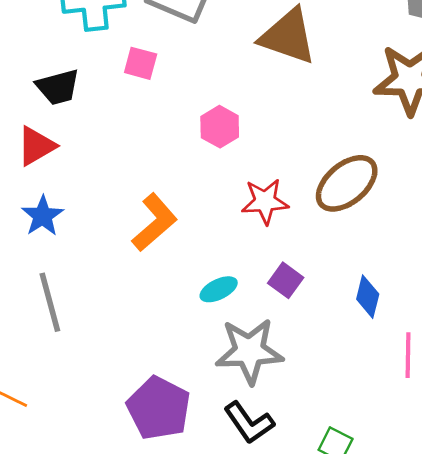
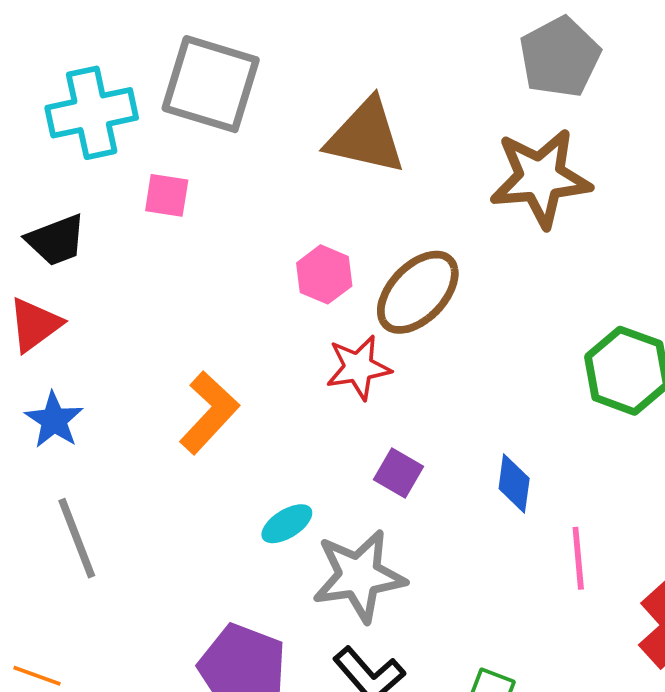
pink hexagon: (220, 127) -> (324, 274), moved
brown ellipse: (347, 183) -> (418, 292), moved
cyan ellipse: (219, 289) -> (287, 524), moved

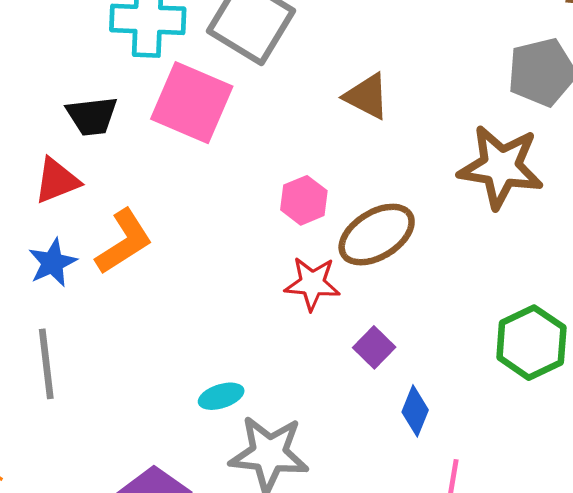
brown triangle: (366, 136) -> (367, 96), size x0.7
pink square: (167, 195) -> (192, 103), size x2.0
orange L-shape: (209, 413) -> (124, 242), moved
purple square: (398, 473) -> (374, 347), moved

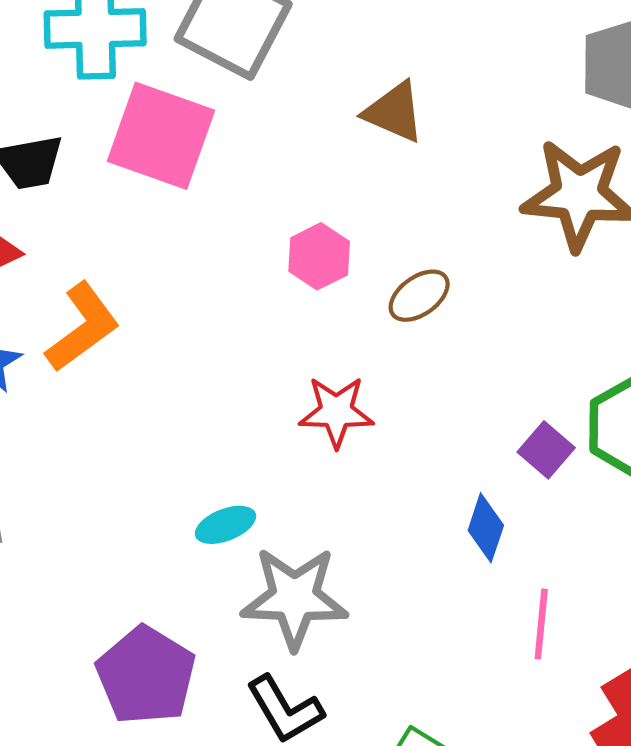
brown ellipse: (377, 235) -> (419, 296), size x0.6
red star: (312, 283) -> (336, 412), moved
purple square: (374, 347) -> (546, 450), moved

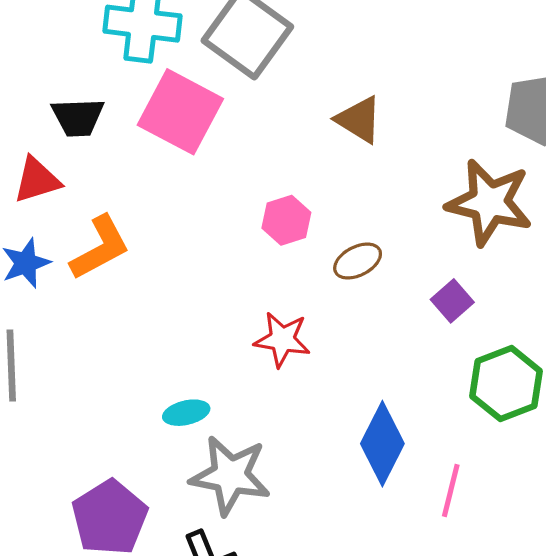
purple square: (546, 450) -> (452, 301), moved
blue diamond: (486, 528) -> (382, 444), size x1.6
pink line: (541, 624) -> (451, 490), moved

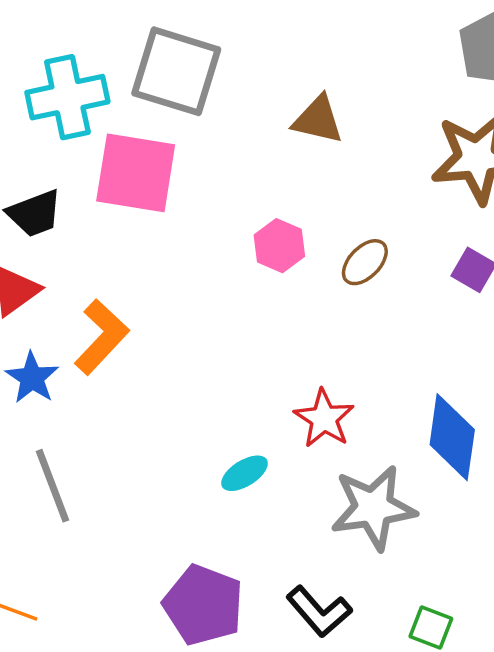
red star: (282, 339) -> (324, 418), moved, turned -30
gray star: (230, 475) -> (373, 508), moved

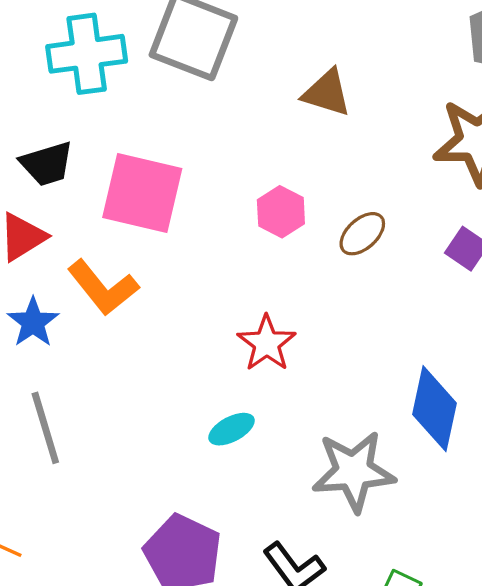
pink square: (136, 173) -> (142, 193), moved
orange L-shape: (101, 337) -> (103, 288), turned 94
red star: (324, 418) -> (267, 343), moved

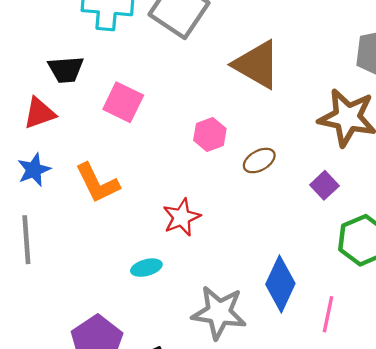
brown triangle: (327, 93) -> (257, 64), size x1.5
pink square: (142, 193) -> (123, 102), size x0.7
orange L-shape: (103, 288) -> (97, 183), moved

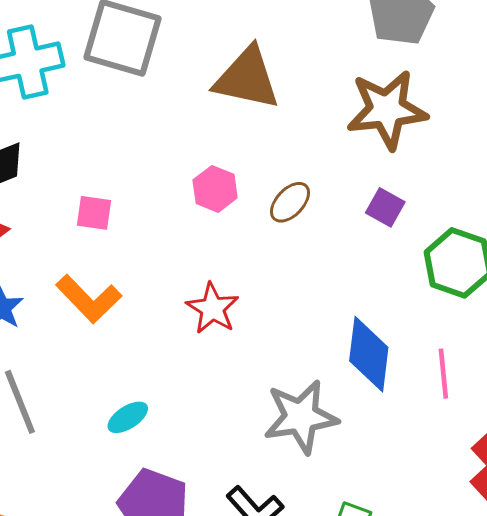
pink square: (123, 102) -> (94, 213), moved, size x0.7
cyan ellipse: (146, 268) -> (128, 417), moved

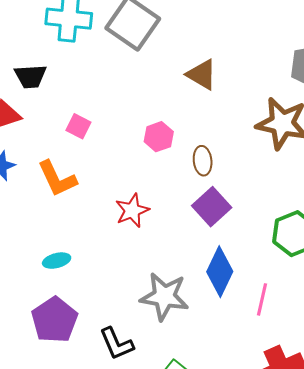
brown triangle: (247, 78) -> (202, 75), size x0.7
brown ellipse: (290, 202) -> (203, 161), turned -68
purple square: (385, 207) -> (212, 207), moved, size x1.5

